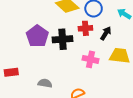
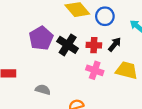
red cross: (85, 28) -> (94, 45), moved
black cross: (63, 39) -> (68, 45), turned 30

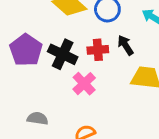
black arrow: (115, 44) -> (125, 45), turned -64
pink cross: (95, 70) -> (84, 84), moved, turned 35

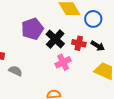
black arrow: (125, 45) -> (98, 46), turned 136
gray semicircle: (38, 118) -> (15, 71), moved

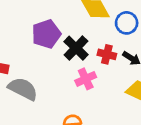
gray semicircle: (15, 71) -> (23, 89), size x1.6

